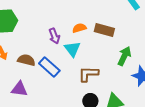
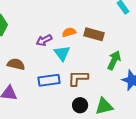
purple arrow: (54, 36) -> (44, 40), turned 84
blue rectangle: (49, 67) -> (49, 80), moved, turned -50

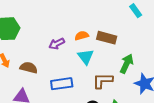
cyan triangle: (62, 53) -> (86, 57), moved
brown L-shape: (78, 78) -> (103, 81), moved

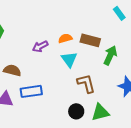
green arrow: (127, 64) -> (110, 55), moved
brown L-shape: (103, 81) -> (86, 83), turned 75
blue rectangle: (62, 84) -> (31, 91), moved

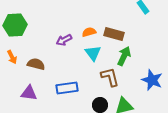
green arrow: (110, 55) -> (124, 56), moved
blue rectangle: (31, 91) -> (67, 88), moved

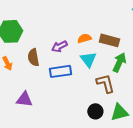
brown semicircle: (36, 64) -> (33, 57), moved, turned -114
blue rectangle: (67, 88) -> (60, 71), moved

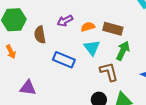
purple arrow: (59, 46) -> (65, 21), moved
brown semicircle: (33, 57) -> (40, 35), moved
blue rectangle: (60, 71) -> (64, 60), turned 30

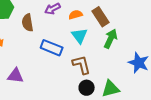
brown rectangle: (113, 29) -> (101, 17), turned 42
brown L-shape: (109, 72) -> (82, 65), moved

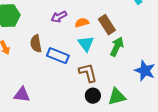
brown semicircle: (28, 23) -> (36, 44), moved
purple triangle: (16, 76) -> (22, 95), moved

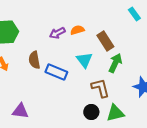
orange semicircle: (82, 23) -> (77, 30), moved
brown L-shape: (88, 73) -> (100, 88), moved

